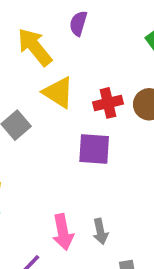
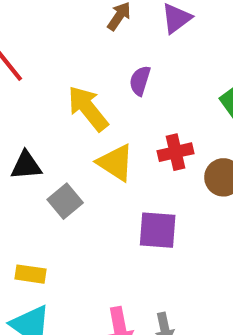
red cross: (108, 103) -> (175, 152), moved

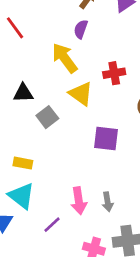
purple semicircle: (140, 81) -> (81, 29), moved
red cross: (175, 152) -> (114, 73), moved

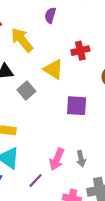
yellow arrow: (65, 58) -> (22, 40), moved
pink arrow: (79, 201) -> (57, 159), turned 35

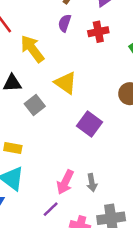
red cross: (80, 51) -> (98, 32), moved
purple square: (77, 106) -> (89, 124), turned 30
purple line: (36, 180) -> (51, 209), moved

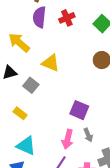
purple semicircle: (65, 23) -> (39, 17), size x1.5
purple square: (89, 124) -> (79, 110), moved
yellow rectangle: (13, 148) -> (20, 113), moved, turned 40

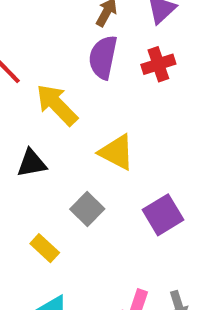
gray square: (31, 85) -> (87, 209), moved
purple square: (79, 110) -> (163, 215), moved, turned 30

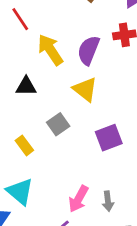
purple semicircle: (103, 57) -> (89, 50), moved

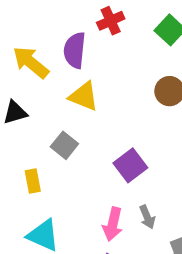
purple square: (109, 138) -> (130, 165), moved
yellow rectangle: (24, 145) -> (33, 181), turned 42

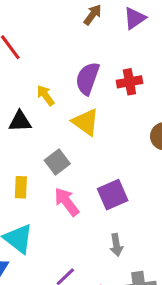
red cross: (111, 21) -> (129, 82), moved
yellow arrow: (31, 62) -> (45, 95), moved, size x0.6
pink arrow: (113, 224) -> (67, 202), moved, turned 116

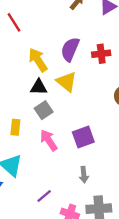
yellow arrow: (45, 95) -> (38, 60), size x1.5
black triangle: (20, 121) -> (39, 87), moved

